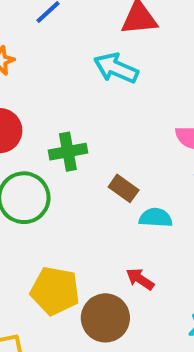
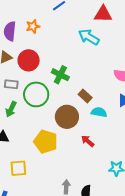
green cross: (68, 152) -> (60, 75), turned 30
brown circle: (105, 318) -> (67, 117), moved

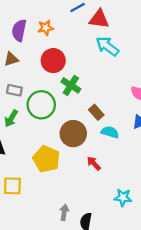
red triangle: (103, 14) -> (99, 19), moved
red circle: (29, 60) -> (53, 61), moved

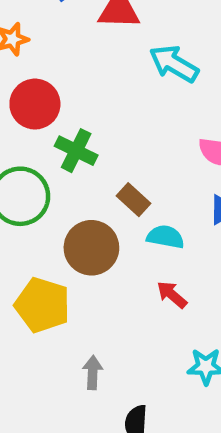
cyan arrow: (107, 46) -> (174, 64), moved
red arrow: (94, 163) -> (172, 295), moved
gray arrow: (64, 212) -> (93, 372), moved

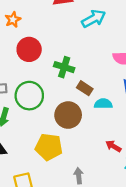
cyan arrow: (174, 64) -> (94, 19), turned 130
green cross: (76, 151) -> (64, 67), moved
red arrow: (172, 295) -> (113, 146), moved

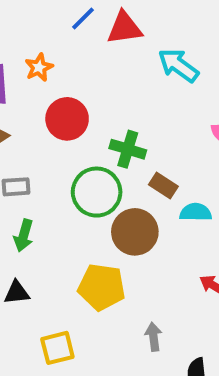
cyan arrow: (94, 19) -> (178, 65), turned -115
green circle: (29, 96) -> (97, 192), moved

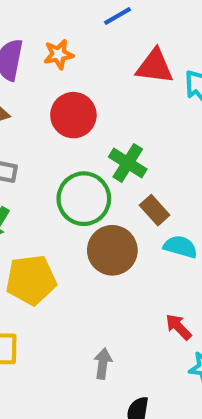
red triangle: (125, 28) -> (155, 66), moved
yellow pentagon: (102, 287) -> (31, 280), moved, turned -30

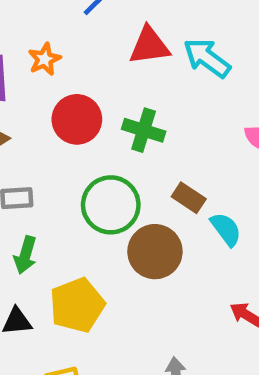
green cross: (128, 163) -> (144, 130), moved
cyan semicircle: (180, 247) -> (226, 229), turned 52

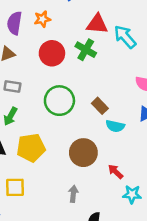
green cross: (144, 130) -> (86, 50), moved
cyan semicircle: (226, 229) -> (115, 126), turned 126
brown circle: (155, 252) -> (83, 153), moved

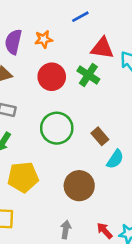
cyan semicircle: (115, 126) -> (115, 159), turned -72
red arrow: (116, 172) -> (105, 231), moved

